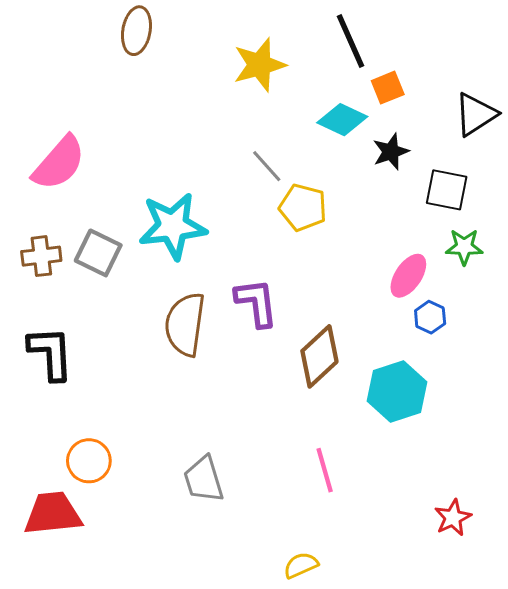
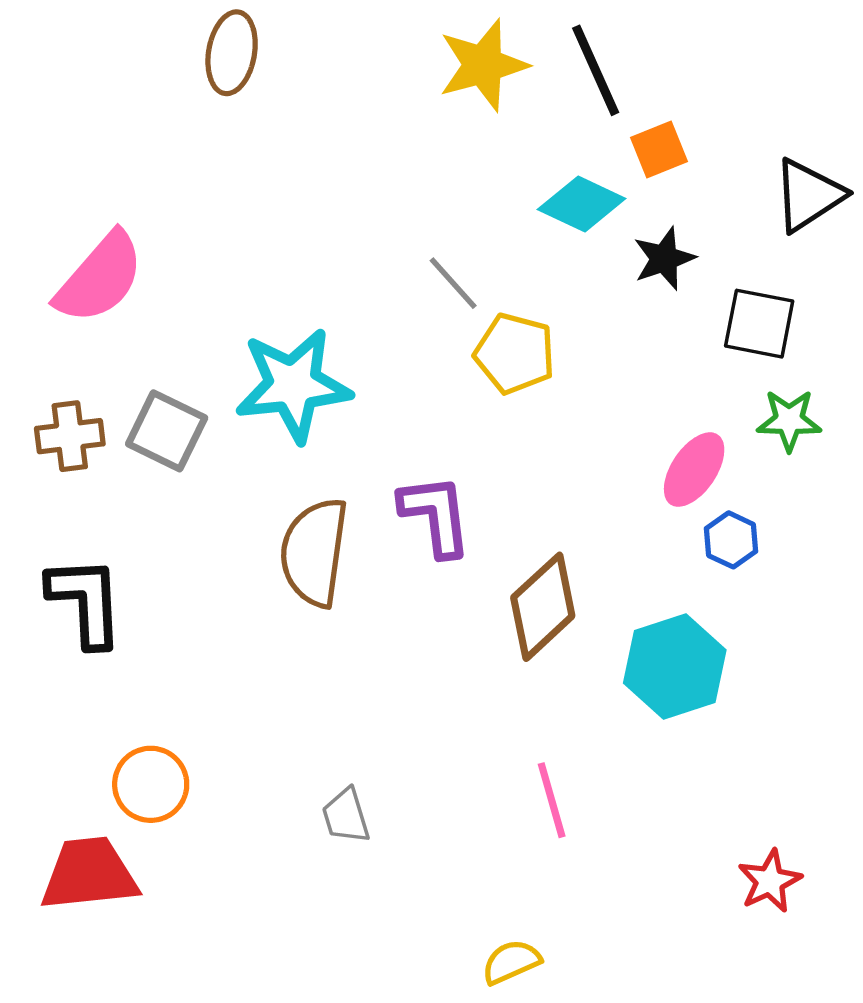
yellow star: (260, 65) -> (483, 65), moved
gray trapezoid: (204, 479) -> (346, 816), size x0.7

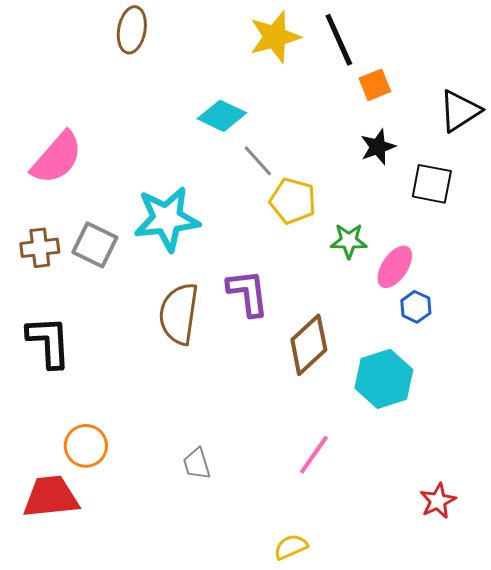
cyan diamond: (582, 204) -> (222, 116), moved
green star: (789, 420) -> (349, 241), moved
pink line: (552, 800) -> (314, 455), turned 51

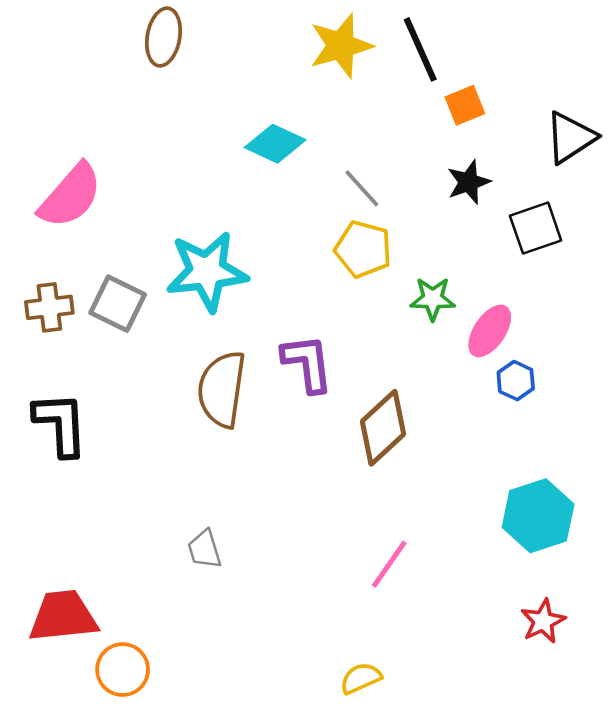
gray line: (258, 161) -> (362, 188), moved
black square: (432, 184) -> (536, 228), turned -30
cyan hexagon: (384, 379) -> (538, 516), moved
orange circle: (86, 446) -> (123, 670), moved
gray trapezoid: (197, 464) -> (204, 549), moved

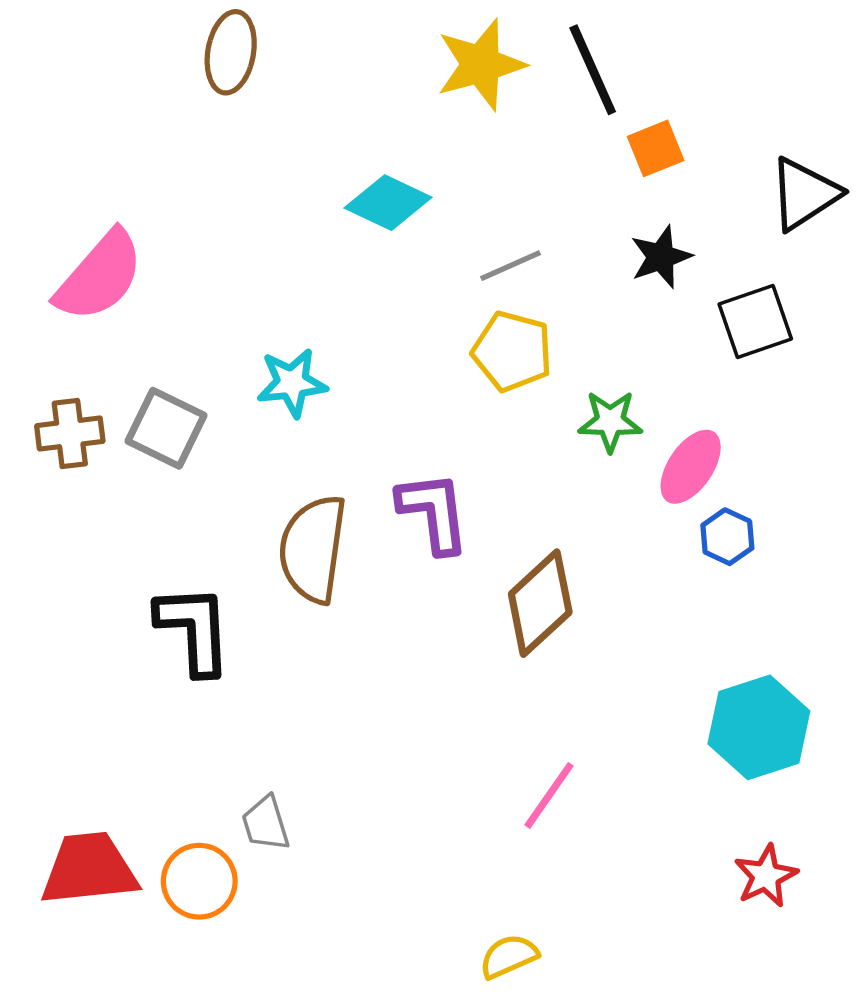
gray line: (362, 188) -> (510, 266), turned -72
cyan star: (207, 271) -> (292, 383), size x0.6
black L-shape: (61, 424) -> (194, 629), moved
gray trapezoid: (204, 549) -> (266, 823), moved
orange circle: (123, 670) -> (199, 881), moved

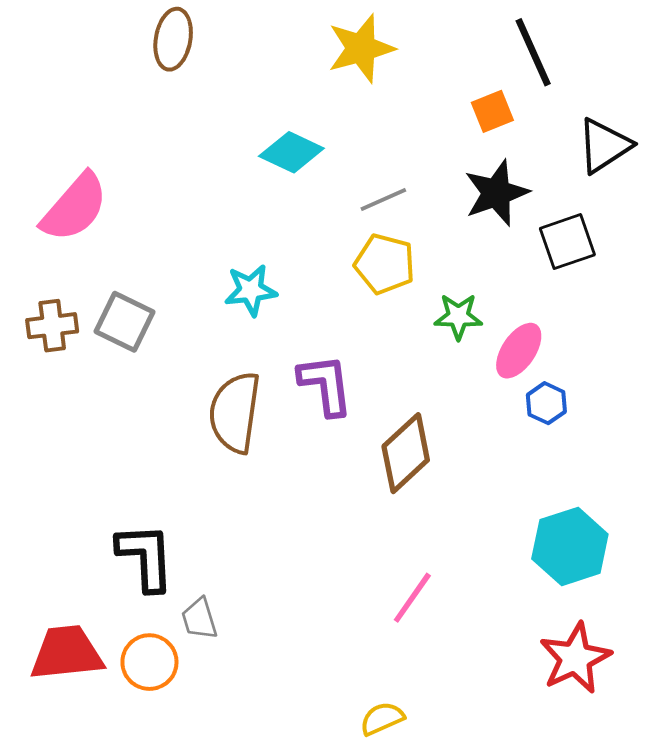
black line: (593, 70) -> (533, 52), moved
black star: (661, 257) -> (496, 193), size x1.4
cyan star: (292, 383) -> (251, 290), moved
black L-shape: (194, 629) -> (146, 557), moved
red star: (766, 876) -> (575, 658), size x1.5

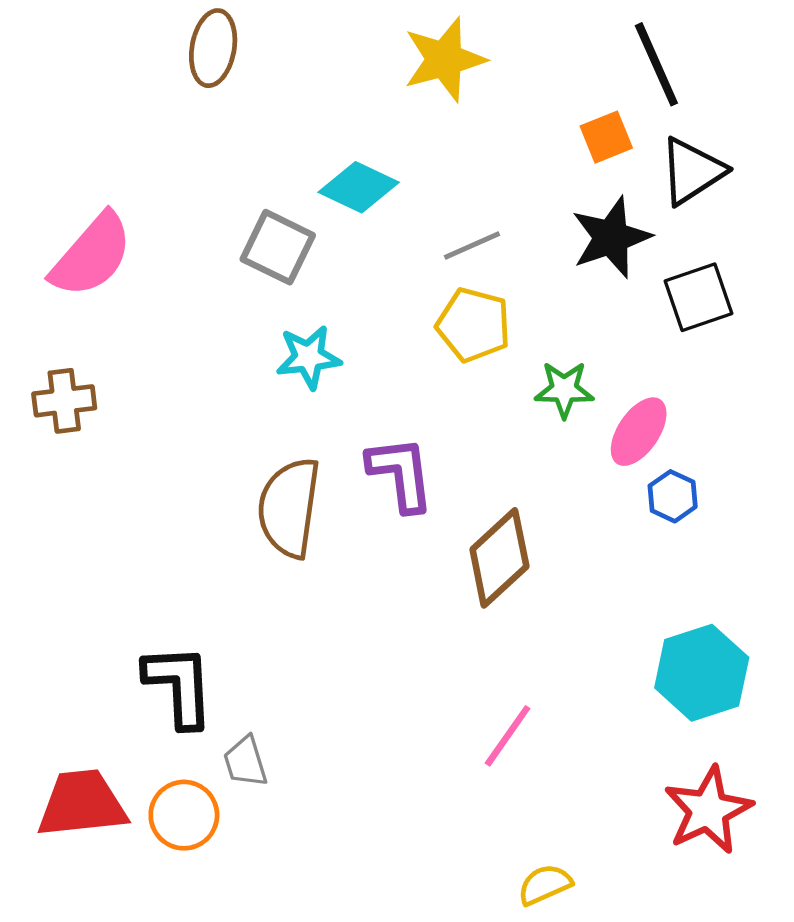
black triangle: (604, 146) -> (692, 171), moved
gray square: (124, 322) -> (278, 247), moved
yellow semicircle: (382, 719) -> (545, 885), moved

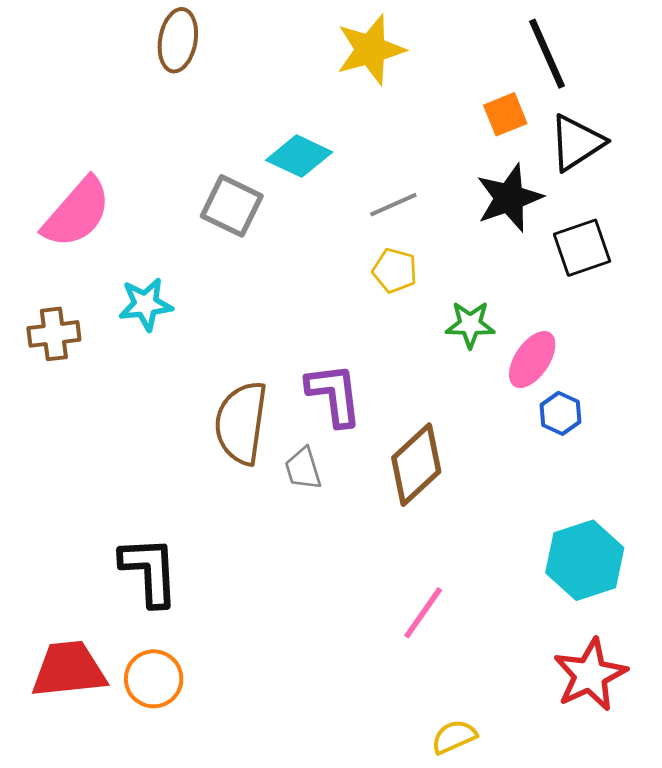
yellow pentagon: (474, 325) -> (395, 271), size x0.7
cyan star: (309, 357) -> (146, 304), moved
gray trapezoid: (245, 762) -> (303, 469), moved

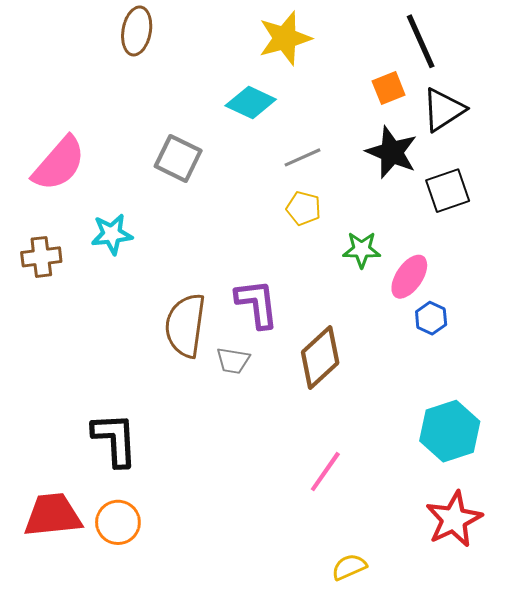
cyan diamond: (299, 156) -> (251, 102), moved
black star: (509, 198) -> (392, 152), turned -30
gray trapezoid: (303, 469) -> (233, 361), turned -64

